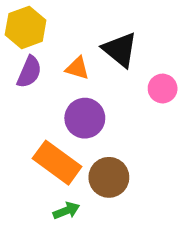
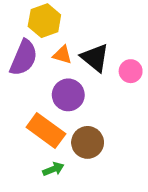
yellow hexagon: (26, 27) -> (44, 21), moved
black triangle: (120, 50) -> (95, 58), moved
purple semicircle: (29, 72) -> (24, 58), size x1.4

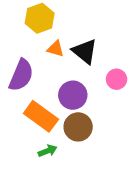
purple semicircle: (24, 58) -> (21, 75), moved
pink circle: (131, 71) -> (117, 79), moved
purple circle: (68, 95) -> (73, 95), moved

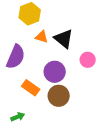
orange rectangle: (41, 116) -> (31, 88), size x0.7
green arrow: (48, 151) -> (18, 117), moved

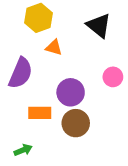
black triangle: (64, 39) -> (99, 26), moved
orange rectangle: (31, 88) -> (40, 113), turned -36

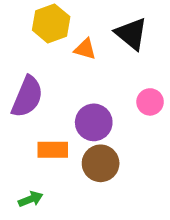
orange triangle: (54, 47) -> (85, 49), moved

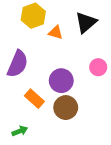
black triangle: (131, 34) -> (86, 22), turned 40
orange rectangle: (53, 150) -> (34, 99), turned 42

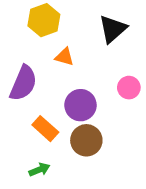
orange triangle: (56, 32) -> (64, 57), moved
green arrow: (20, 131) -> (39, 170), moved

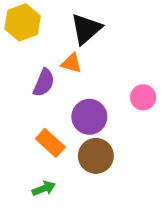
yellow hexagon: (44, 20) -> (23, 22), moved
black triangle: (113, 29) -> (86, 29), moved
purple semicircle: (23, 83) -> (44, 83), moved, size x0.7

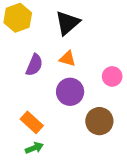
orange triangle: (71, 63) -> (67, 59), moved
orange rectangle: (50, 143) -> (32, 122), moved
brown circle: (96, 156) -> (99, 121), moved

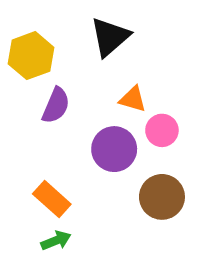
yellow hexagon: (18, 18) -> (31, 56), moved
orange triangle: (67, 59) -> (133, 99), moved
pink circle: (112, 76) -> (162, 130), moved

